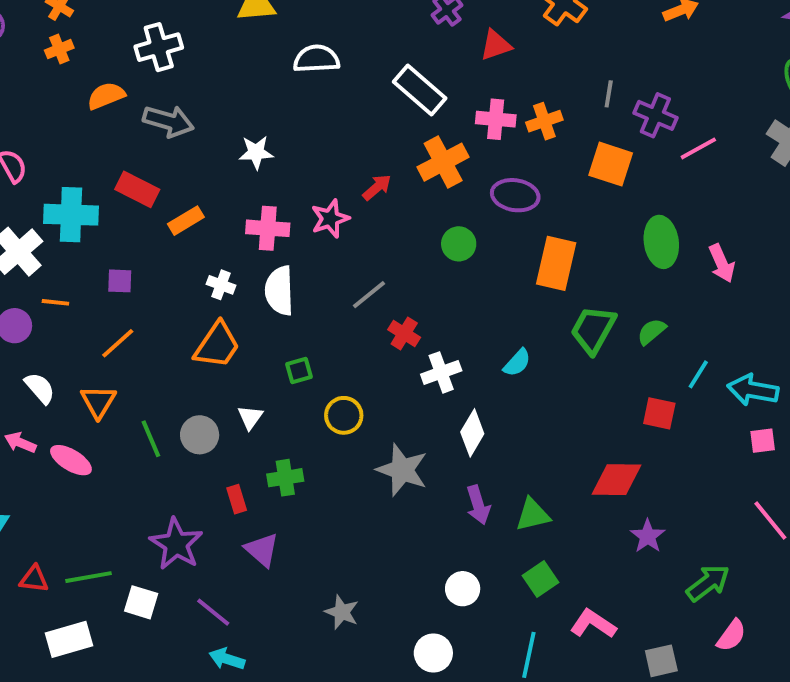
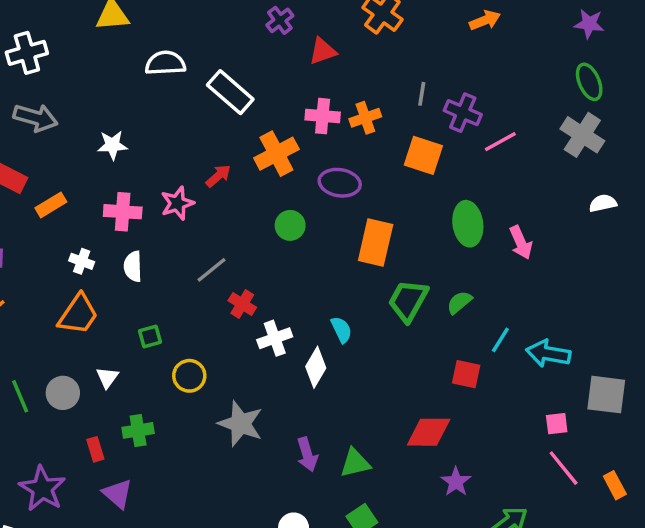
white rectangle: (420, 90) -> (230, 92), moved
white semicircle: (279, 291) -> (133, 266), size x0.7
cyan semicircle: (517, 363) -> (341, 330), turned -68
white diamond: (472, 433) -> (316, 367), moved
pink square: (763, 441) -> (557, 424), moved

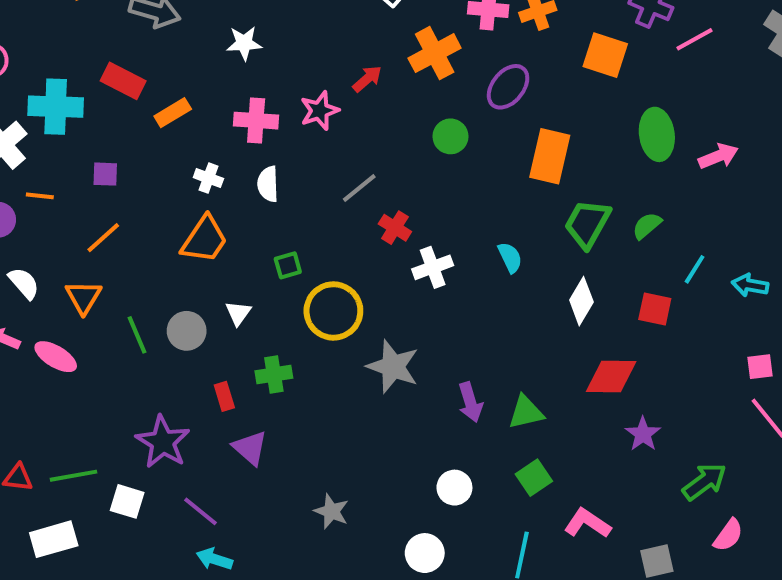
purple ellipse: (340, 183) -> (508, 87), turned -60
pink arrow: (521, 243) -> (718, 156), turned -88
cyan arrow: (548, 354) -> (750, 285), size x0.7
white diamond: (316, 367) -> (581, 301), moved
yellow circle: (189, 376) -> (333, 311), size x1.5

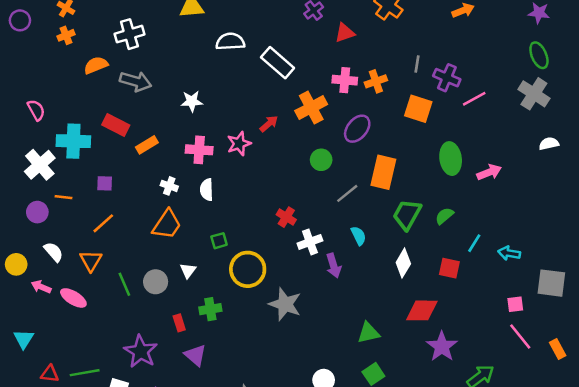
gray line: (359, 188) -> (347, 193), moved
purple arrow: (470, 402) -> (334, 266), moved
purple star: (643, 434) -> (442, 346), size x1.4

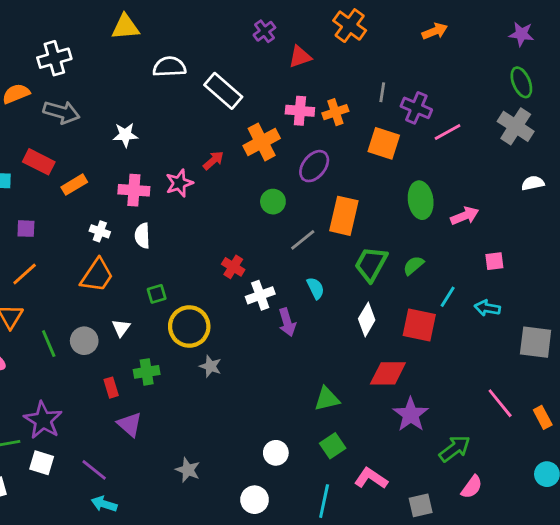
red square: (449, 268) -> (419, 325), size x1.4
gray star: (285, 304) -> (211, 366), moved, size x0.6
pink square: (515, 304) -> (494, 261), moved
purple star: (141, 351) -> (43, 420), moved

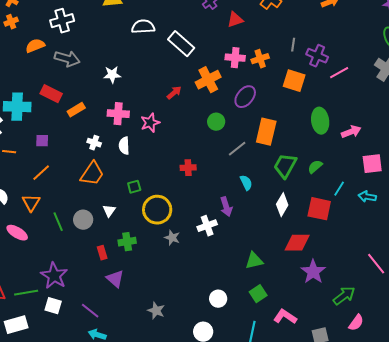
pink star: (179, 183) -> (150, 123), moved
pink square: (494, 261) -> (372, 164), size x1.5
red cross: (233, 267) -> (188, 168), turned -35
white cross: (260, 295) -> (207, 226), moved

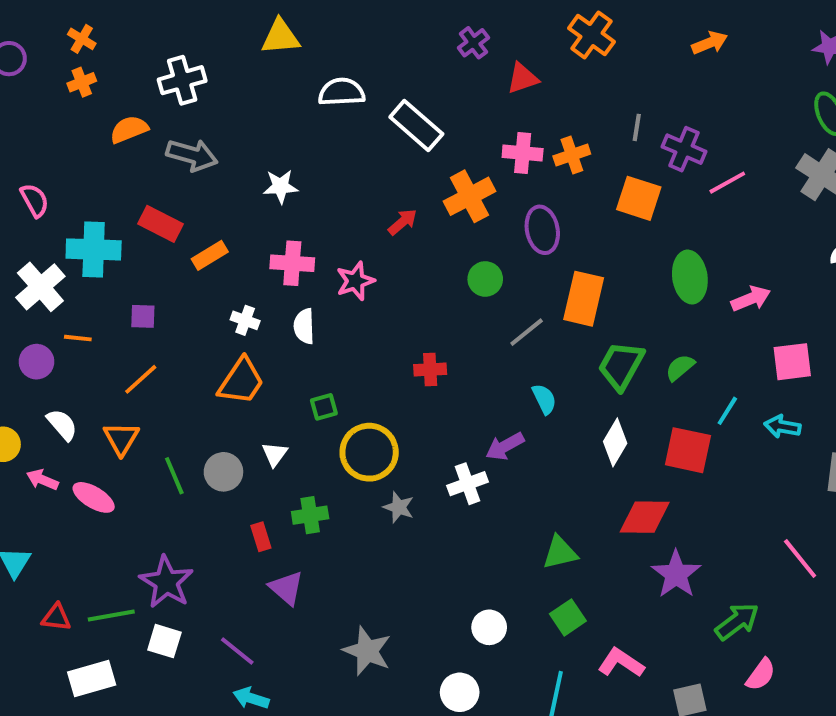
purple ellipse: (245, 97) -> (542, 230), turned -50
purple arrow: (226, 207) -> (505, 446), turned 78
gray star: (156, 311) -> (367, 651), size x1.4

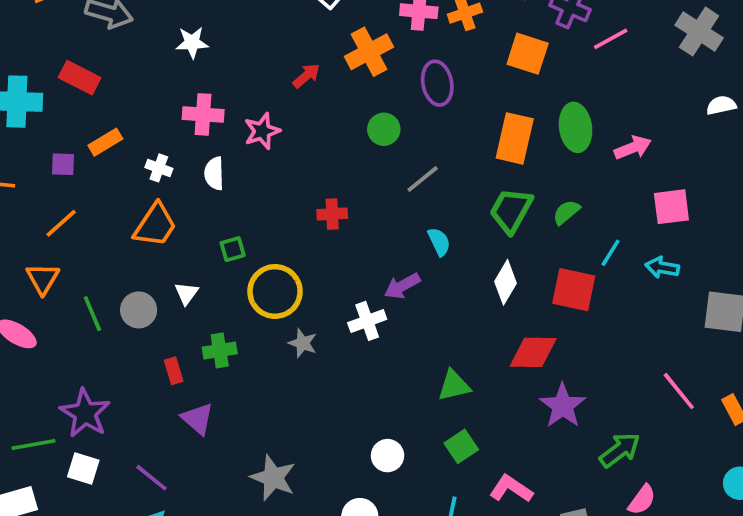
orange rectangle: (210, 255) -> (105, 142), moved
orange rectangle: (584, 299) -> (515, 138), moved

